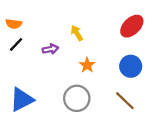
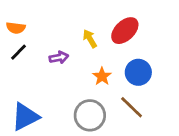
red ellipse: (132, 26) -> (125, 31), moved
blue circle: (131, 66) -> (138, 72), moved
brown line: (125, 101) -> (132, 107), moved

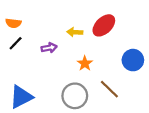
yellow arrow: (90, 39) -> (75, 32), turned -56
blue circle: (138, 72) -> (133, 60), moved

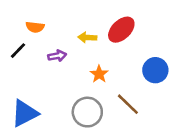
orange semicircle: (13, 23) -> (35, 27), moved

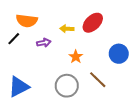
orange semicircle: (35, 27) -> (27, 21), size x1.5

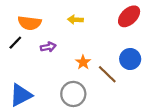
red ellipse: (93, 23) -> (129, 16), moved
yellow arrow: (67, 29) -> (75, 20), moved
brown line: (98, 80) -> (107, 74), moved

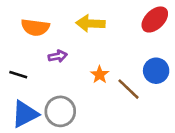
yellow arrow: (75, 20) -> (90, 23), size x1.5
black line: (15, 43) -> (18, 75), moved, turned 64
gray circle: (73, 94) -> (60, 111), moved

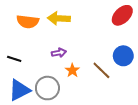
yellow arrow: (90, 23) -> (59, 18), moved
purple arrow: (58, 56) -> (59, 53), moved
orange star: (100, 75) -> (72, 70), moved

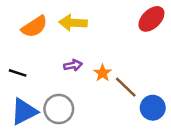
orange semicircle: (28, 22) -> (34, 27), turned -40
blue circle: (123, 56) -> (153, 108), moved
orange star: (72, 70) -> (103, 73), moved

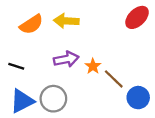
purple arrow: (73, 65) -> (66, 59), size x1.5

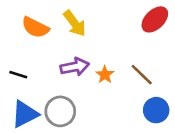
yellow arrow: (66, 21) -> (75, 23), turned -130
orange semicircle: (31, 24) -> (35, 27), turned 60
brown line: (114, 79) -> (142, 75), moved

